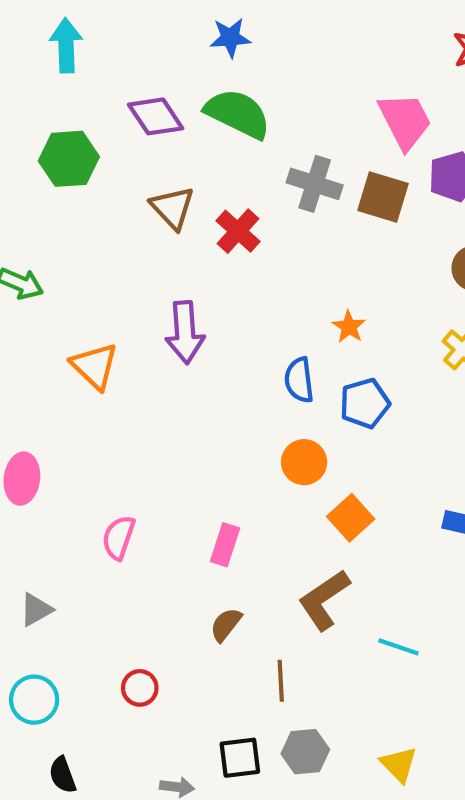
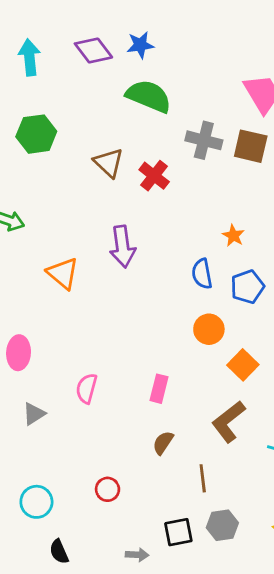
purple diamond: (156, 116) -> (93, 50), moved
gray triangle: (36, 610) -> (34, 414), moved

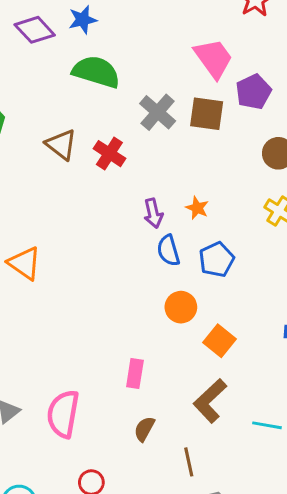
gray cross: (204, 140) -> (158, 112), turned 32
purple arrow: (123, 247) -> (153, 213), moved, size x0.7
pink semicircle: (87, 388) -> (63, 414), moved, size x1.5

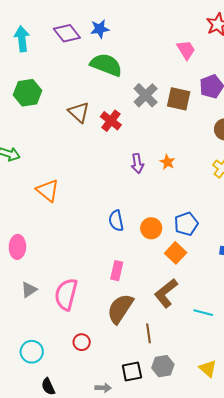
pink trapezoid: (213, 58) -> (186, 50), moved, size x0.7
blue semicircle: (168, 250) -> (116, 221), moved
blue pentagon: (217, 259) -> (186, 224), moved
brown semicircle: (144, 429) -> (120, 309), size x1.8

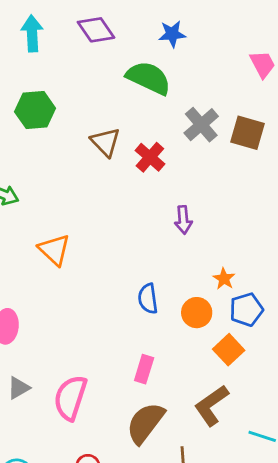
blue star: (100, 29) -> (172, 34), moved
orange star: (167, 162) -> (224, 279), moved

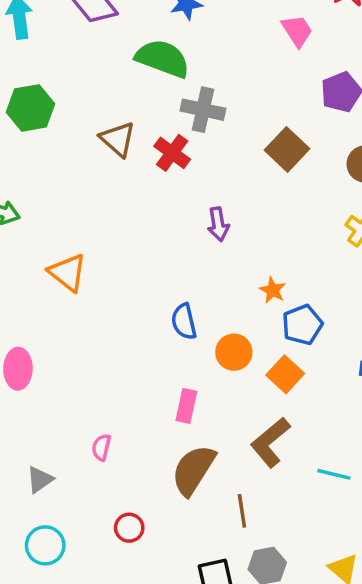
gray cross: (201, 125) -> (203, 110), moved, turned -32
brown square: (247, 133) -> (287, 149), moved, turned 32
orange circle: (197, 313) -> (234, 352), moved
gray triangle: (19, 388) -> (40, 480), moved
pink semicircle: (70, 398) -> (101, 447), size x0.5

